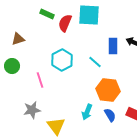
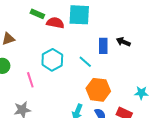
red semicircle: (65, 23) -> (55, 23), turned 78

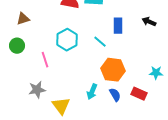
black arrow: (123, 42) -> (149, 22), moved

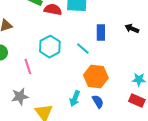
red rectangle: (139, 94) -> (137, 101), moved

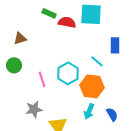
cyan hexagon: (50, 47) -> (68, 73), moved
orange hexagon: (96, 77) -> (92, 86), moved

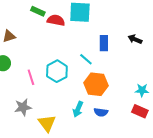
orange hexagon: (92, 86) -> (96, 84), moved
blue semicircle: (112, 114) -> (101, 112), turned 128

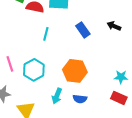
blue rectangle: (104, 43) -> (83, 30), turned -35
cyan line: (86, 59) -> (46, 34), moved, turned 64
cyan hexagon: (57, 71) -> (34, 70), moved

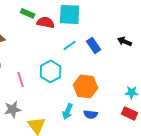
cyan line: (46, 34) -> (70, 45), moved, turned 40
cyan hexagon: (34, 70) -> (51, 71), moved

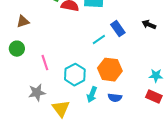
cyan line: (70, 45) -> (99, 40), moved
cyan hexagon: (51, 71) -> (75, 75), moved

